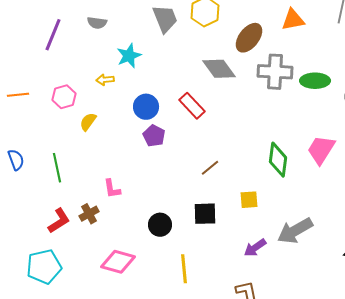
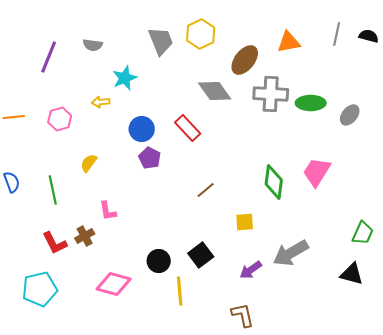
yellow semicircle: (88, 122) -> (89, 163), moved
black square: (205, 214) -> (201, 255), moved, turned -35
red L-shape: (59, 221) -> (55, 243), turned 96
black circle: (160, 225) -> (159, 261), moved

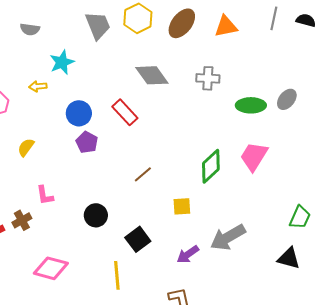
brown ellipse: (245, 60) -> (182, 23), moved
gray cross: (271, 94) -> (208, 78), size x0.7
green ellipse: (311, 103) -> (251, 105), moved
green diamond: (274, 182) -> (211, 166), turned 40
black circle: (159, 261) -> (96, 215), moved

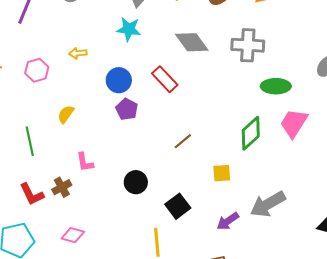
cyan star: (62, 62) -> (129, 29), moved, turned 30
gray cross: (208, 78) -> (248, 45), size x1.4
green ellipse: (251, 105) -> (276, 86), moved
pink diamond: (51, 268) -> (73, 235), moved, size x0.7

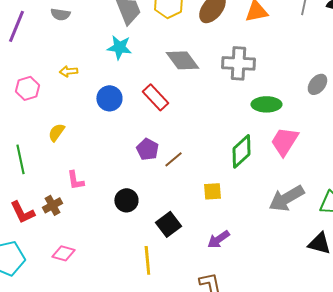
purple pentagon: (127, 109) -> (147, 149), moved
gray arrow: (268, 204) -> (286, 198), moved

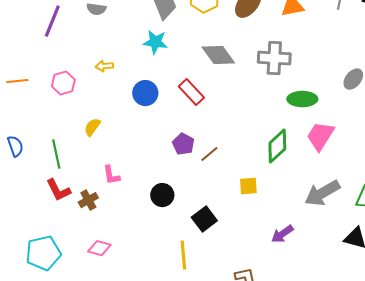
red L-shape: (22, 212) -> (58, 190), moved
purple arrow: (218, 239) -> (282, 234), moved

